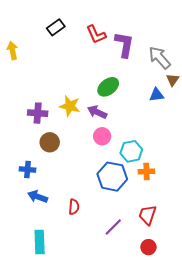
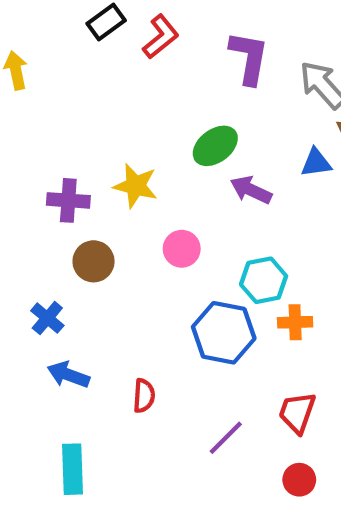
red L-shape: (96, 34) -> (161, 37), moved, turned -105
purple arrow: (97, 112) -> (251, 190), moved
pink circle: (102, 136) -> (182, 249), moved
blue cross: (28, 169) -> (47, 318), turned 35

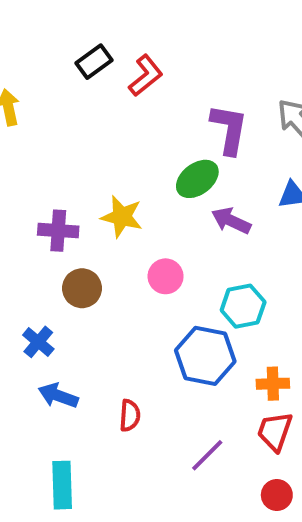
purple L-shape: (249, 58) -> (229, 129), moved
orange cross: (295, 322) -> (273, 384), moved

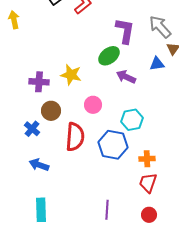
blue cross: (38, 342) -> (32, 129), moved
red semicircle: (130, 415) -> (75, 137), moved, size x1.8
purple line: (207, 455) -> (107, 210), moved, turned -42

